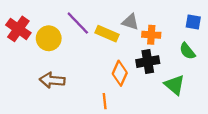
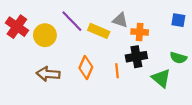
green semicircle: (187, 51) -> (178, 58), moved, turned -35
orange diamond: (120, 73) -> (86, 67), moved
orange line: (105, 101) -> (117, 71), moved

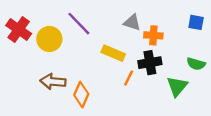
yellow rectangle: (99, 31) -> (113, 53), moved
orange diamond: (86, 67) -> (81, 95), moved
orange line: (117, 71) -> (129, 78), turned 32
green triangle: (161, 78) -> (177, 86), turned 30

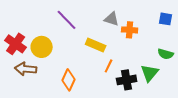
red cross: (19, 30) -> (16, 44), moved
yellow circle: (49, 39) -> (42, 47), moved
black cross: (150, 63) -> (127, 80), moved
brown arrow: (53, 82) -> (26, 69), moved

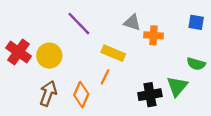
orange line: (109, 66) -> (105, 77), moved
brown arrow: (26, 69) -> (48, 93), moved, turned 105

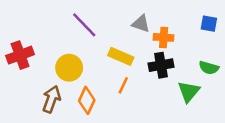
red cross: (19, 52) -> (20, 55), turned 35
yellow circle: (49, 56) -> (69, 68), moved
orange line: (105, 77) -> (123, 85), moved
black cross: (150, 95) -> (161, 65), moved

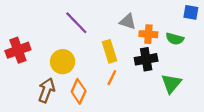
blue square: (209, 24) -> (191, 12), moved
yellow rectangle: (121, 56) -> (109, 51), turned 50
green semicircle: (209, 68) -> (175, 39), moved

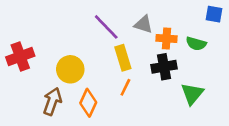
purple line: (76, 23) -> (106, 27), moved

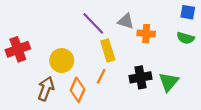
green semicircle: (196, 44) -> (186, 38), moved
black cross: (164, 67) -> (141, 77), moved
orange line: (125, 87) -> (101, 76), moved

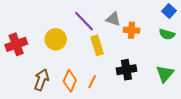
blue square: (188, 12) -> (169, 11), turned 32
yellow circle: (62, 61) -> (56, 39), moved
orange line: (101, 76) -> (92, 82), moved
green triangle: (169, 82) -> (165, 74), moved

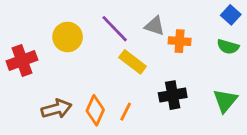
yellow circle: (56, 39) -> (68, 37), moved
yellow rectangle: (97, 45) -> (133, 62), turned -36
brown arrow: (41, 80) -> (56, 109), turned 55

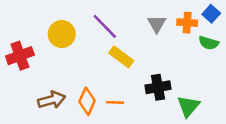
gray triangle: (155, 26) -> (157, 24), moved, turned 42
orange cross: (180, 41) -> (187, 23), moved
green triangle: (225, 101) -> (188, 106), moved
orange line: (126, 112) -> (115, 102), turned 66

